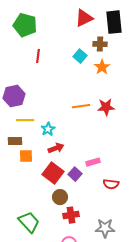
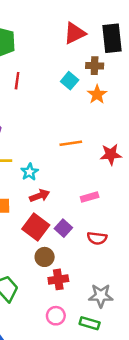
red star: (106, 107) -> (111, 154), moved
pink rectangle: (93, 162) -> (90, 197), moved
red semicircle: (111, 184) -> (97, 238), moved

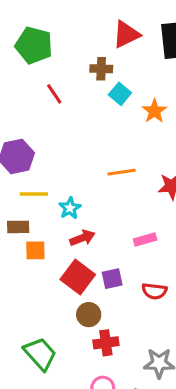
brown cross: (95, 66) -> (101, 69), moved
red line: (17, 81) -> (54, 94), turned -42
purple square: (63, 228) -> (112, 279), turned 36

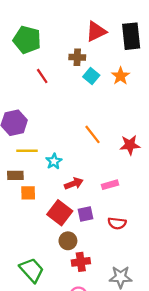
orange star: (154, 111) -> (121, 76), moved
orange line: (122, 172) -> (92, 134), turned 60
red arrow: (82, 238) -> (74, 184), moved

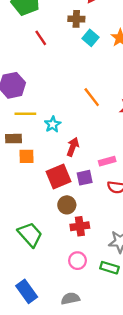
red arrow: (74, 184) -> (73, 147), turned -48
pink rectangle: (110, 185) -> (107, 161), moved
red square: (60, 213) -> (59, 176), turned 30

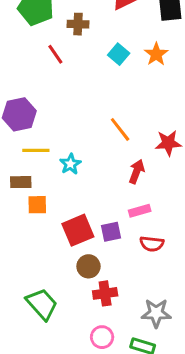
brown cross: (76, 19) -> (78, 24), moved
red arrow: (73, 147) -> (137, 172), moved

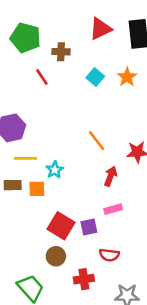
orange square: (37, 205) -> (37, 189), moved
red square: (78, 230) -> (61, 226), turned -36
red semicircle: (152, 244) -> (109, 255), moved
brown circle: (88, 266) -> (56, 256), moved

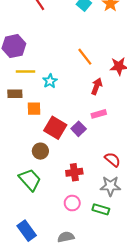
orange square: (37, 189) -> (34, 109), moved
purple square: (89, 227) -> (79, 129), turned -32
red semicircle: (109, 255) -> (113, 160), moved, turned -147
brown circle: (56, 256) -> (40, 151), moved

